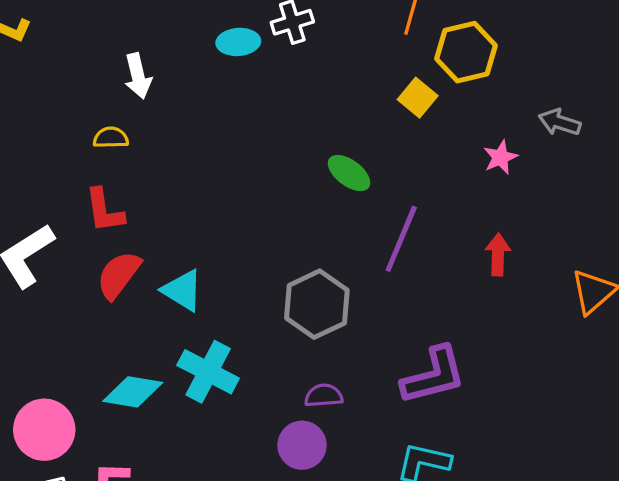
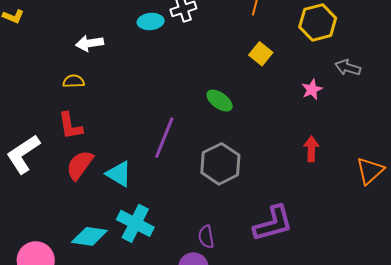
yellow hexagon: (466, 52) -> (318, 22), moved
white arrow: (138, 76) -> (90, 43), turned 96
purple line: (401, 239) -> (164, 138), moved
gray hexagon: (317, 304) -> (220, 164), moved
purple semicircle: (324, 396) -> (206, 237), turned -95

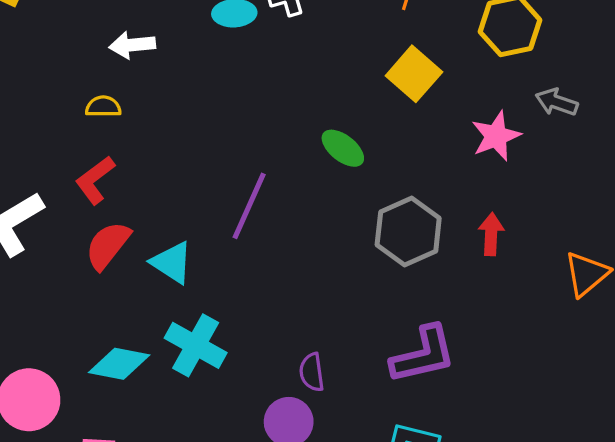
yellow square: (261, 54) -> (414, 74), size x1.4
pink star: (312, 90) -> (496, 136), size x1.4
red L-shape: (70, 126) -> (95, 180), turned 60
gray hexagon: (220, 164) -> (408, 231), moved

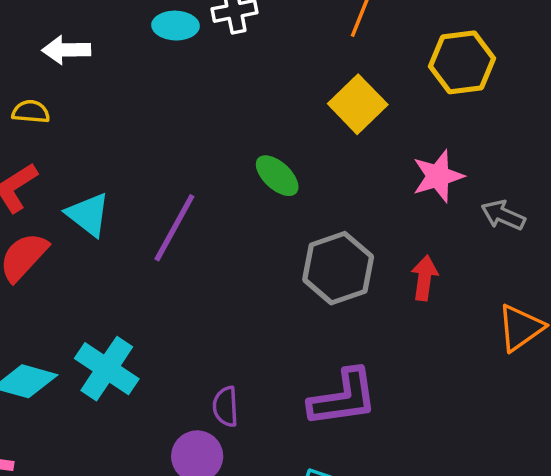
gray arrow: (557, 102) -> (503, 215), moved
cyan triangle: (172, 263) -> (88, 214), moved

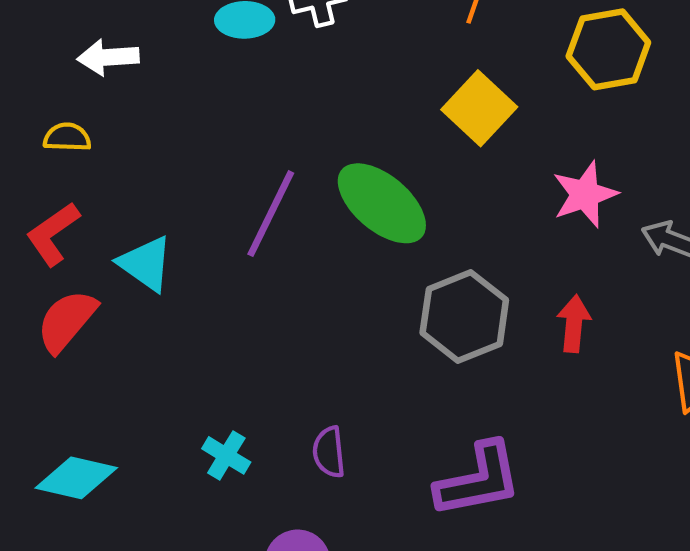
green ellipse: (277, 176) -> (382, 203), size x1.6
purple line: (174, 228) -> (271, 214), moved
cyan cross: (107, 369) -> (226, 455), moved, size x0.6
purple semicircle: (226, 407) -> (329, 452), moved

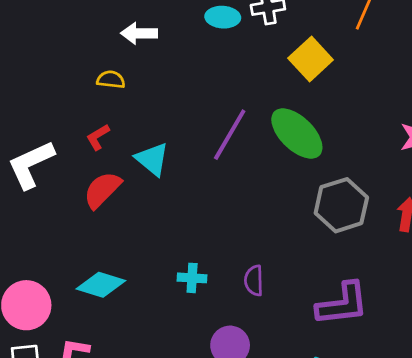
yellow square: (479, 108) -> (311, 59), moved
red L-shape: (53, 234) -> (98, 137), size x0.7
cyan cross: (226, 455) -> (192, 278), turned -32

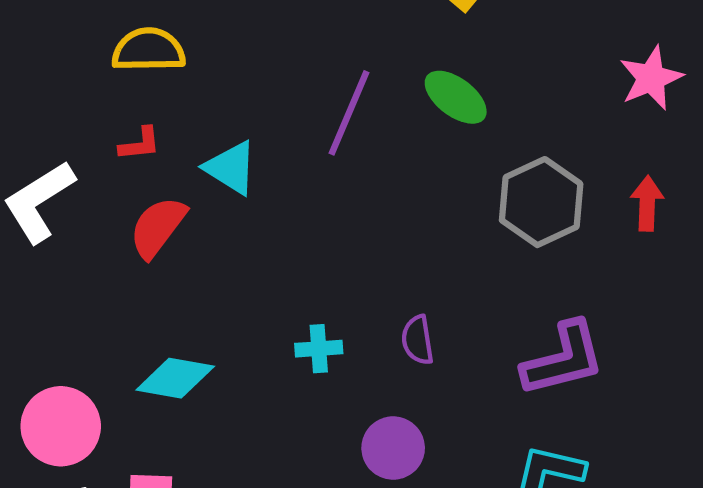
yellow semicircle: (111, 80) -> (149, 50), size x1.6
green ellipse: (297, 133) -> (456, 97), size x0.7
red L-shape: (98, 137) -> (140, 144), turned -148

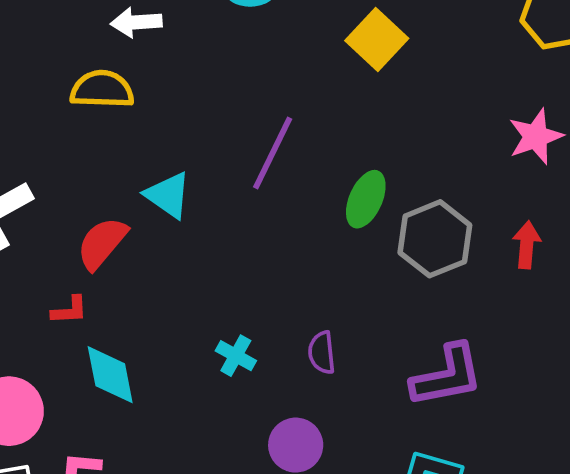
green ellipse: (456, 97) -> (366, 199), moved, turned 74
red L-shape: (140, 144) -> (69, 310), moved
cyan cross: (319, 349) -> (236, 356), turned 30
cyan diamond: (175, 378) -> (110, 375), turned 66

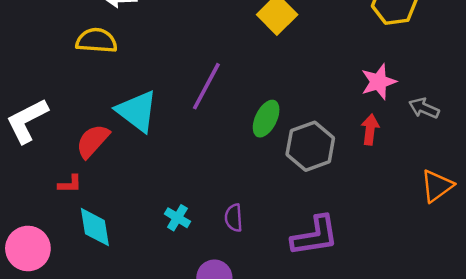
cyan triangle: (168, 195) -> (137, 111), size x1.4
red arrow: (527, 245) -> (370, 130), moved

